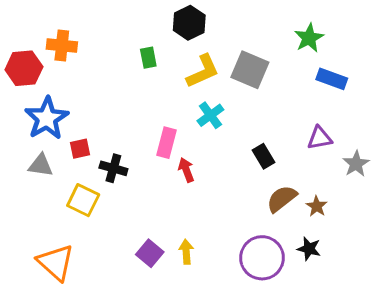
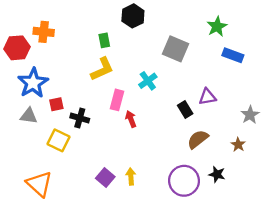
yellow L-shape: (203, 71) -> (102, 69), moved
purple triangle: (320, 138) -> (207, 97), moved
brown star: (317, 206) -> (238, 145), moved

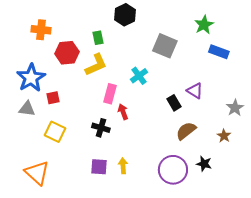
red hexagon: (17, 48) -> (67, 53), moved
purple triangle: (207, 97) -> (195, 91), turned 42
black cross: (80, 118) -> (101, 128), moved
purple square: (105, 178) -> (99, 167), turned -36

